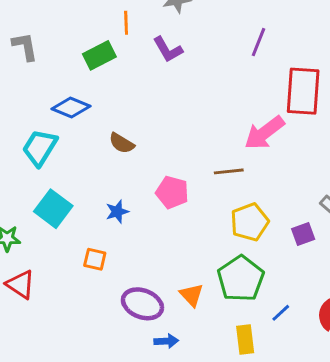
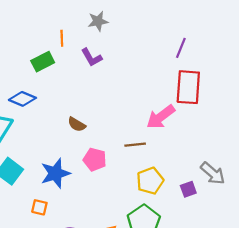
purple line: (258, 42) -> (181, 48), moved
brown semicircle: (122, 143) -> (77, 124), moved
blue star: (117, 212) -> (55, 173), size x1.8

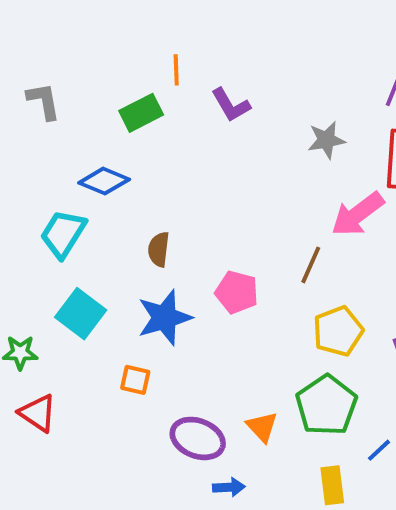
gray star: (98, 21) -> (326, 140), moved
brown semicircle: (77, 124) -> (159, 249), moved, turned 66
brown line: (135, 145) -> (311, 265), turned -60

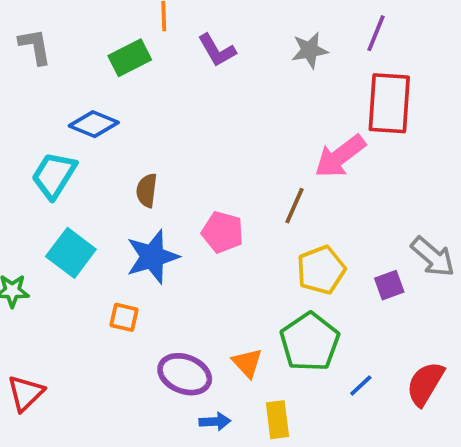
gray star: (326, 140) -> (310, 50), moved
red triangle: (38, 413) -> (26, 393), moved, turned 42
yellow rectangle: (332, 485) -> (277, 420), moved

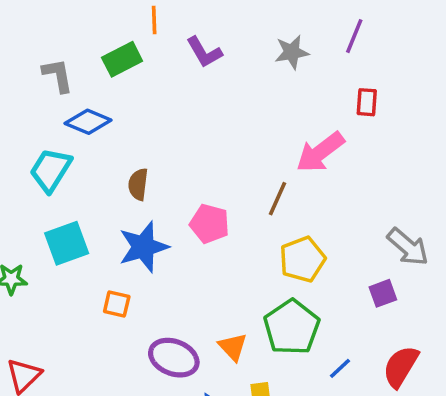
gray L-shape: (35, 46) -> (58, 75), moved
red rectangle: (389, 103) -> (367, 102), size x0.5
cyan square: (71, 253) -> (67, 243), turned 33
purple square: (389, 285) -> (383, 293), moved

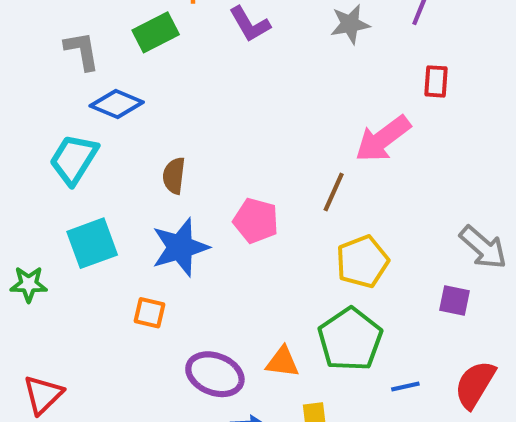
purple square: (383, 293) -> (454, 301), turned 32
orange triangle: (233, 347) -> (283, 362), turned -40
blue line: (340, 368) -> (405, 387), turned 30

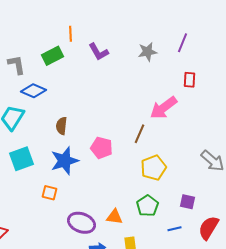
purple square: (454, 301) -> (188, 202), moved
green pentagon: (350, 339) -> (148, 206), size x0.7

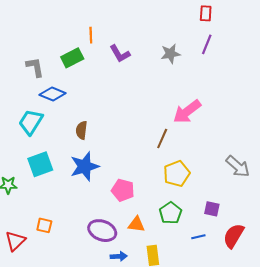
red rectangle: (190, 80) -> (206, 13), moved
pink pentagon: (102, 148) -> (123, 190), moved
orange square: (50, 193) -> (44, 225), moved

